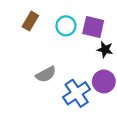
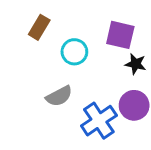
cyan circle: (66, 26) -> (74, 52), moved

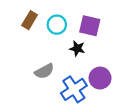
cyan circle: (74, 52) -> (57, 25), moved
black star: (136, 64) -> (77, 48), moved

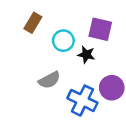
cyan circle: (57, 25) -> (63, 41), moved
blue cross: (74, 89) -> (82, 100), turned -30

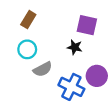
cyan circle: (63, 41) -> (27, 49), moved

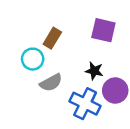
brown rectangle: (28, 20) -> (52, 38), moved
black star: (75, 47) -> (94, 71), moved

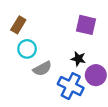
brown rectangle: (52, 38) -> (18, 25), moved

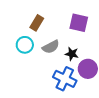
brown rectangle: (18, 25) -> (37, 23), moved
gray semicircle: (42, 69) -> (51, 47), moved

